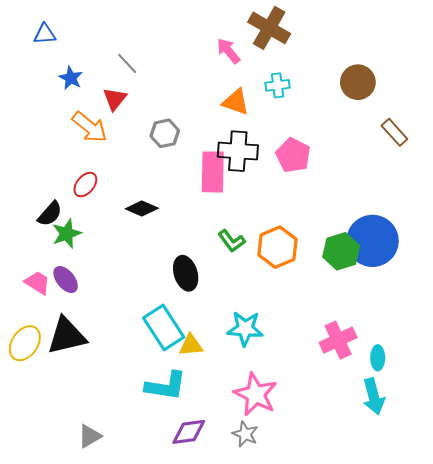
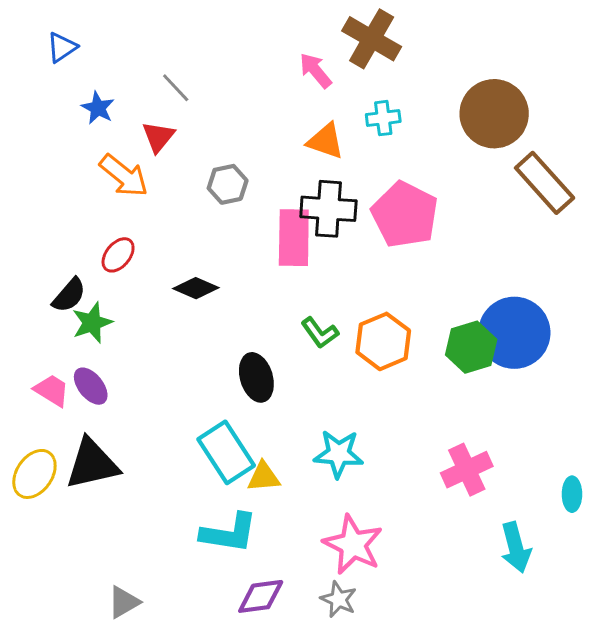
blue triangle: (45, 34) -> (62, 47), turned -30
brown circle: (358, 82) -> (494, 114), size x1.4
brown rectangle: (394, 132) -> (545, 183), size x1.6
pink pentagon: (293, 155) -> (405, 215), size x1.4
cyan ellipse: (378, 358) -> (572, 494), moved

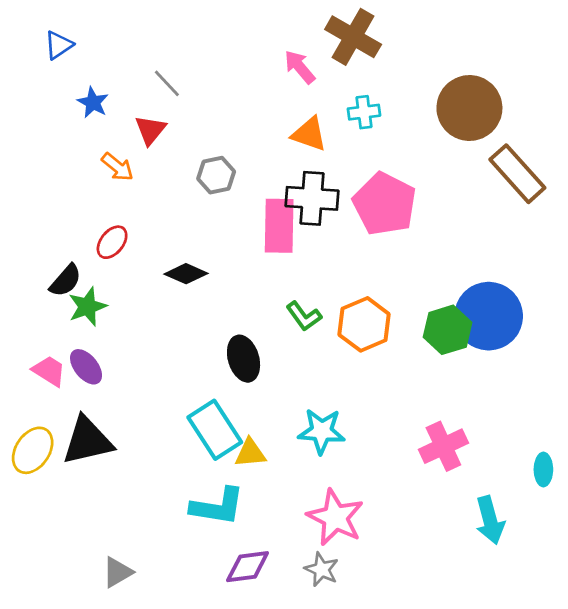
orange arrow: (124, 176) -> (118, 167), size x0.7

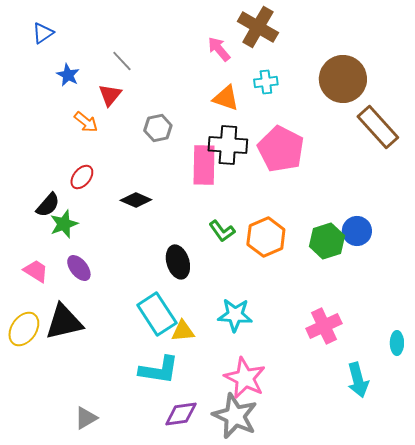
blue circle: (489, 316) -> (357, 231), size x0.6
purple ellipse: (86, 367) -> (79, 268), moved
gray star: (322, 569) -> (235, 416), size x1.8

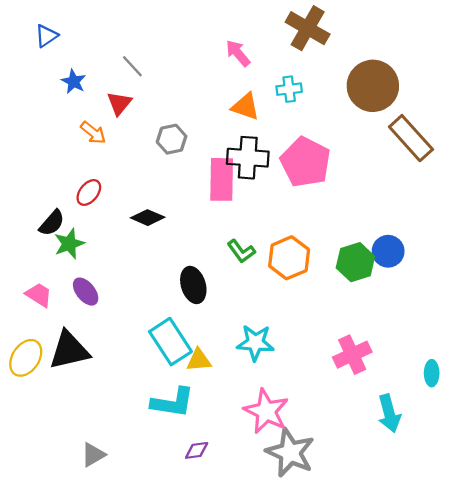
brown cross: (258, 27) -> (308, 28), moved
purple diamond: (181, 414) -> (197, 450), size x0.7
gray star: (235, 416) -> (290, 453), moved

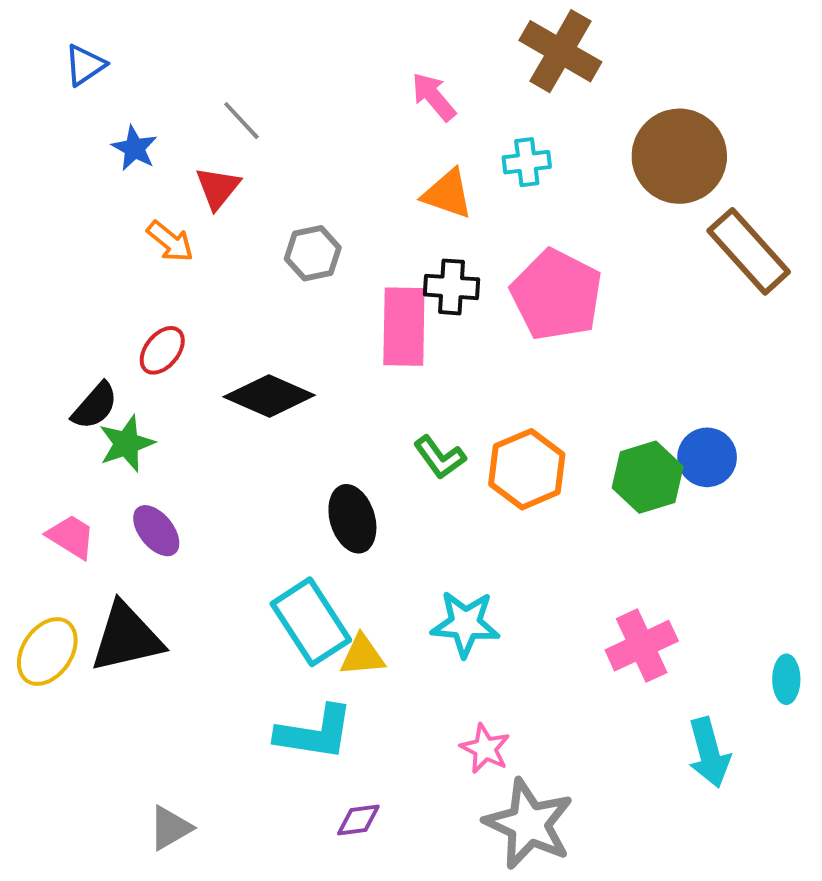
black cross: (248, 158) -> (451, 287), size x0.7
black diamond: (148, 218) -> (269, 396), size x1.4
pink star: (266, 411) -> (485, 749), size x0.6

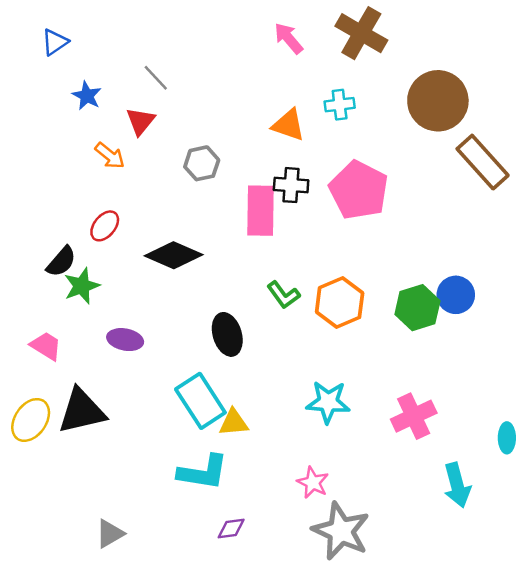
pink arrow: (434, 97) -> (289, 38), moved
purple ellipse: (156, 531) -> (125, 340), moved, turned -40
cyan star: (465, 624) -> (328, 402), moved

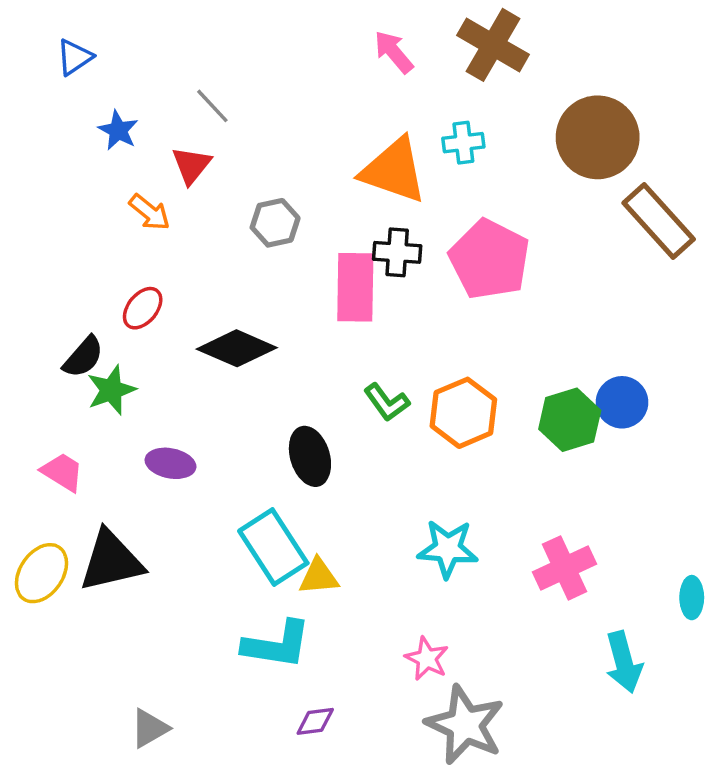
orange triangle: (289, 125) -> (394, 170), size x1.5

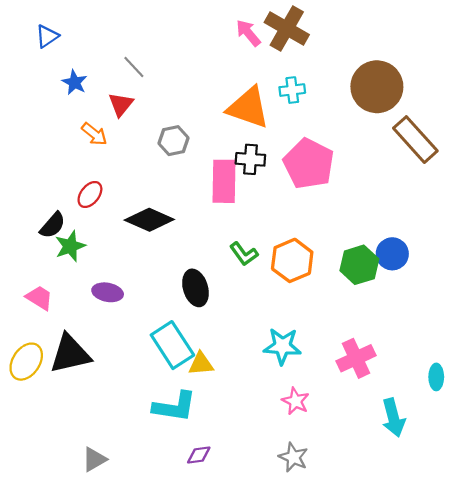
brown cross: (493, 45) -> (287, 28), moved
pink star: (427, 659) -> (296, 401), moved
gray star: (465, 725) -> (293, 457), size x0.6

